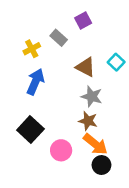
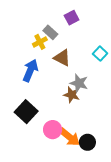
yellow cross: (32, 49) -> (40, 42), moved
brown triangle: (86, 67) -> (62, 58), moved
brown star: (88, 121) -> (72, 95), moved
orange arrow: (95, 144) -> (69, 137), moved

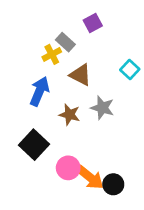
brown star: (72, 95) -> (70, 115), moved

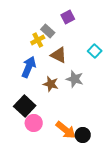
pink circle: (68, 168) -> (34, 123), moved

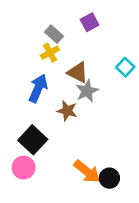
gray rectangle: (48, 31) -> (54, 34), moved
gray star: (75, 79) -> (87, 91), moved, turned 30
pink circle: (34, 123) -> (24, 168), moved

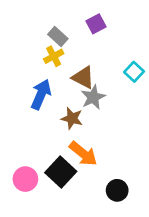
black square: (33, 140) -> (61, 172), moved
orange arrow: (87, 172) -> (83, 154), moved

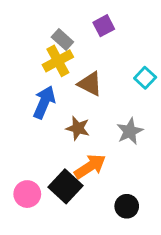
yellow cross: (54, 56) -> (58, 61), size x1.4
gray star: (93, 97) -> (130, 131), moved
orange arrow: (83, 154) -> (90, 166), turned -72

